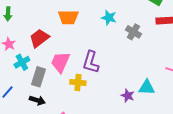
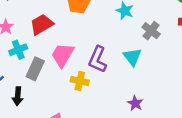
cyan triangle: (147, 87) -> (132, 57), moved, turned 42
black arrow: (37, 100) -> (18, 96), moved, turned 70

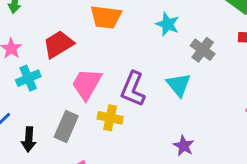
gray rectangle: (35, 69) -> (66, 127), moved

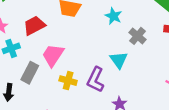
purple L-shape: (133, 89) -> (96, 80), moved
gray rectangle: (66, 127) -> (30, 73), moved

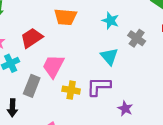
cyan triangle: (119, 60) -> (109, 56), moved
purple L-shape: (96, 80) -> (99, 86), turned 70

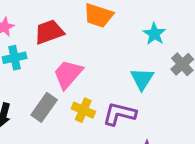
gray rectangle: (32, 86) -> (44, 107), moved

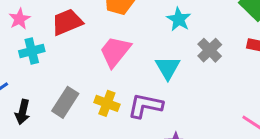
pink trapezoid: (68, 74) -> (115, 52), moved

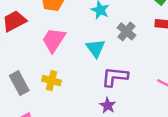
gray rectangle: (65, 102) -> (19, 83), turned -55
purple L-shape: (145, 106) -> (115, 77), moved

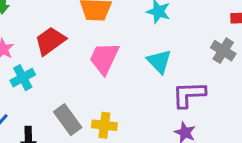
gray cross: (127, 31) -> (223, 51), moved
yellow cross: (51, 81) -> (104, 125), moved

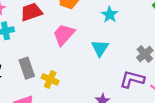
purple L-shape: (189, 95) -> (132, 79), moved

